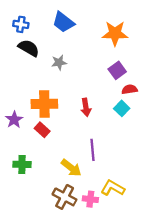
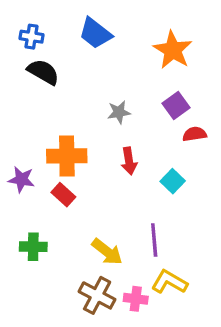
orange star: (115, 33) -> (173, 50), turned 30
gray star: (59, 63) -> (119, 112), moved
cyan square: (122, 108) -> (173, 181), moved
purple star: (14, 120) -> (21, 179), turned -30
purple line: (93, 150) -> (154, 240), moved

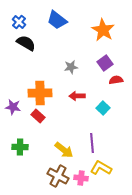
blue cross: (32, 37) -> (19, 22), turned 32
red arrow: (129, 161) -> (77, 96), turned 98

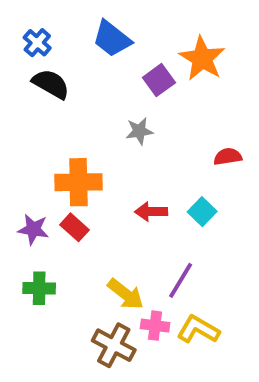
purple square: (105, 63) -> (159, 80), moved
red arrow: (77, 96) -> (151, 212), moved
purple star: (13, 107) -> (33, 229), moved
purple line: (92, 143) -> (181, 280), turned 36
pink cross: (81, 178) -> (155, 326), moved

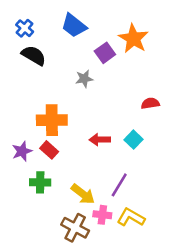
gray star: (139, 131) -> (84, 79), moved
purple star: (33, 229) -> (22, 151), turned -30
green cross: (39, 288) -> (40, 182), moved

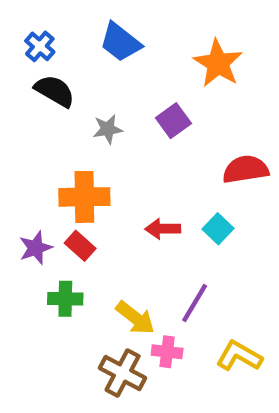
purple square: (105, 53) -> (173, 121), moved
gray star: (84, 79) -> (108, 129), moved
red semicircle: (150, 103) -> (246, 169), size x1.5
yellow L-shape: (131, 217) -> (239, 356), moved

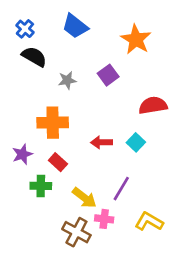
red rectangle: (80, 246) -> (58, 162), moved

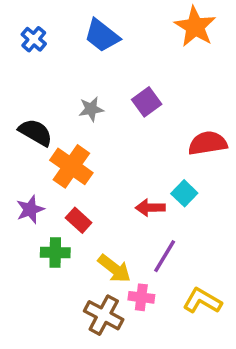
orange star: (136, 39) -> (195, 27), moved
black semicircle: (34, 57) -> (36, 132), moved
orange cross: (53, 123) -> (71, 166), turned 36
red arrow: (102, 142) -> (150, 208), moved

